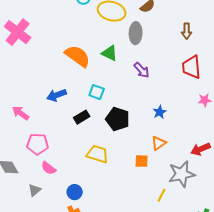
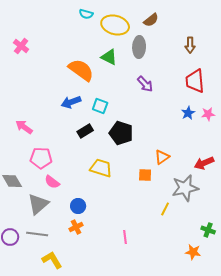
pink cross: (18, 32) -> (21, 46), size x0.6
green triangle: (110, 53) -> (109, 57), moved
blue arrow: (57, 95) -> (71, 102), moved
blue star: (160, 112) -> (188, 113), moved
gray triangle: (35, 190) -> (38, 204), size x1.6

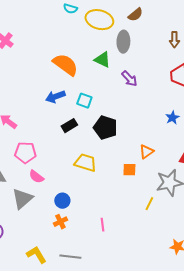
green triangle: (109, 57) -> (102, 60), moved
blue star: (188, 113) -> (172, 118), moved
gray line: (37, 234) -> (70, 257), moved
pink line: (125, 237) -> (102, 225), moved

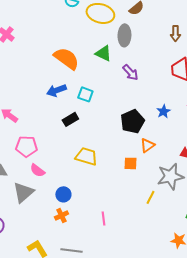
blue star: (172, 118) -> (163, 111), moved
black pentagon: (105, 128) -> (132, 121), moved, turned 30

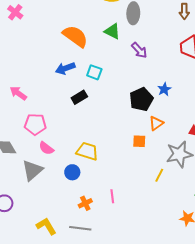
blue star: (163, 111) -> (164, 89), moved
yellow trapezoid: (86, 156) -> (87, 151), moved
orange cross: (61, 215) -> (85, 203), moved

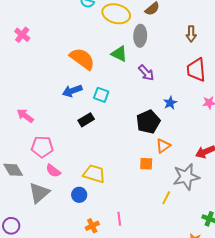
blue star: (164, 89) -> (170, 103), moved

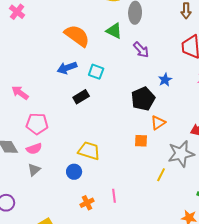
pink semicircle: (53, 171) -> (34, 149), moved, turned -56
gray triangle: (39, 193) -> (34, 170), size x0.6

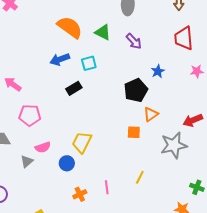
green triangle: (114, 31) -> (103, 32), moved
cyan square: (96, 72) -> (89, 63), turned -35
pink semicircle: (34, 149) -> (43, 147), moved
yellow trapezoid: (89, 151) -> (82, 142), turned -80
yellow line: (161, 175) -> (140, 177), moved

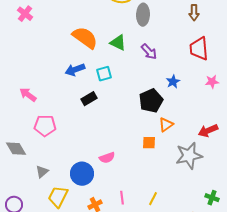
yellow trapezoid: (82, 142) -> (58, 197), moved
pink semicircle: (43, 147) -> (107, 158), moved
blue circle: (67, 163) -> (82, 174), size x1.5
yellow line: (140, 177) -> (153, 199), moved

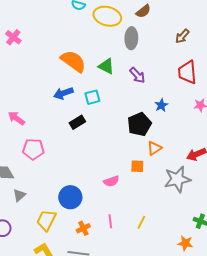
brown arrow: (194, 13) -> (182, 36), turned 42
pink semicircle: (107, 158) -> (111, 181), moved
gray triangle: (42, 172) -> (19, 195), moved

